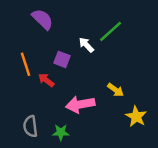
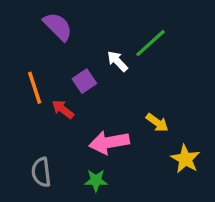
purple square: (62, 59) -> (84, 81), turned 35
green star: (61, 132) -> (96, 180), moved

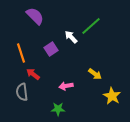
red arrow: (63, 109) -> (33, 74), moved
pink arrow: (109, 142) -> (66, 86), size x0.6
gray semicircle: (41, 172) -> (22, 92), moved

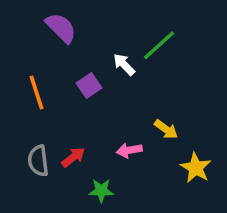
red arrow: (33, 74) -> (73, 157), moved, turned 104
pink arrow: (66, 86) -> (129, 150), moved

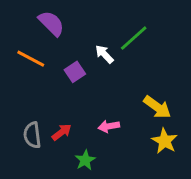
orange line: (36, 92) -> (31, 59), moved, turned -44
yellow arrow: (166, 129) -> (157, 107), moved, size x1.4
green star: (101, 190) -> (85, 160), turned -30

